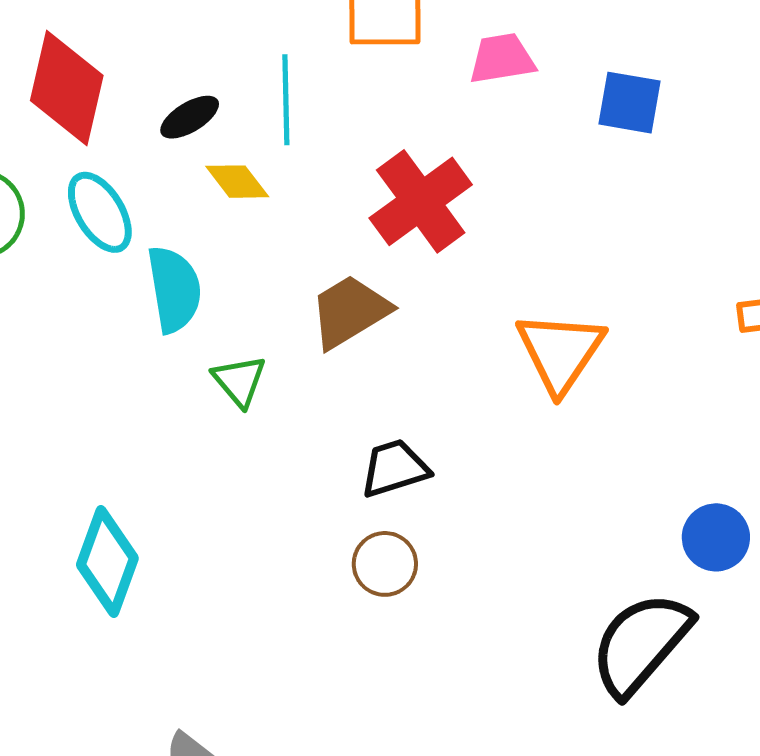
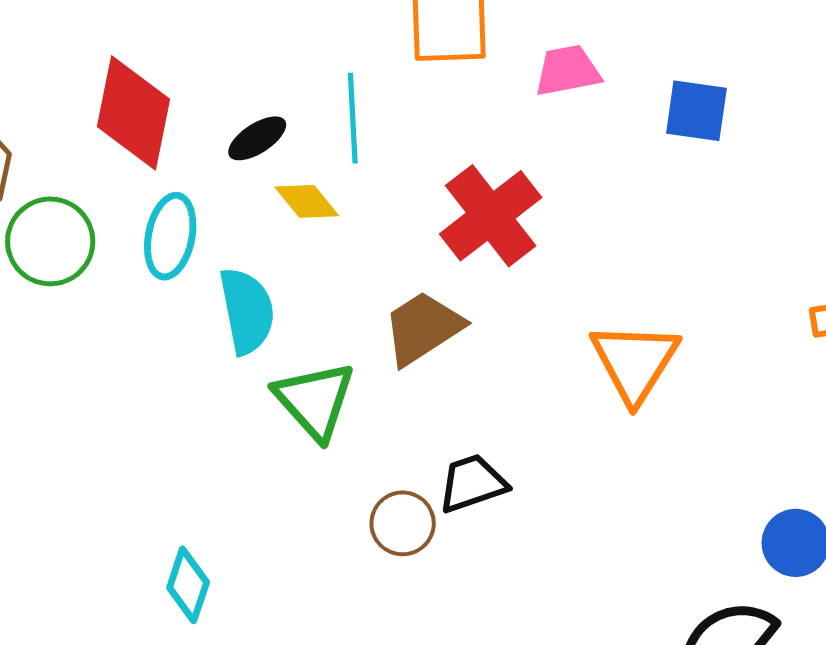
cyan ellipse: (100, 212) -> (170, 236), turned 44
green triangle: (239, 381) -> (315, 400), size x1.5
cyan diamond: (107, 561) -> (188, 585), size x0.7
brown circle: (385, 564) -> (403, 523), moved

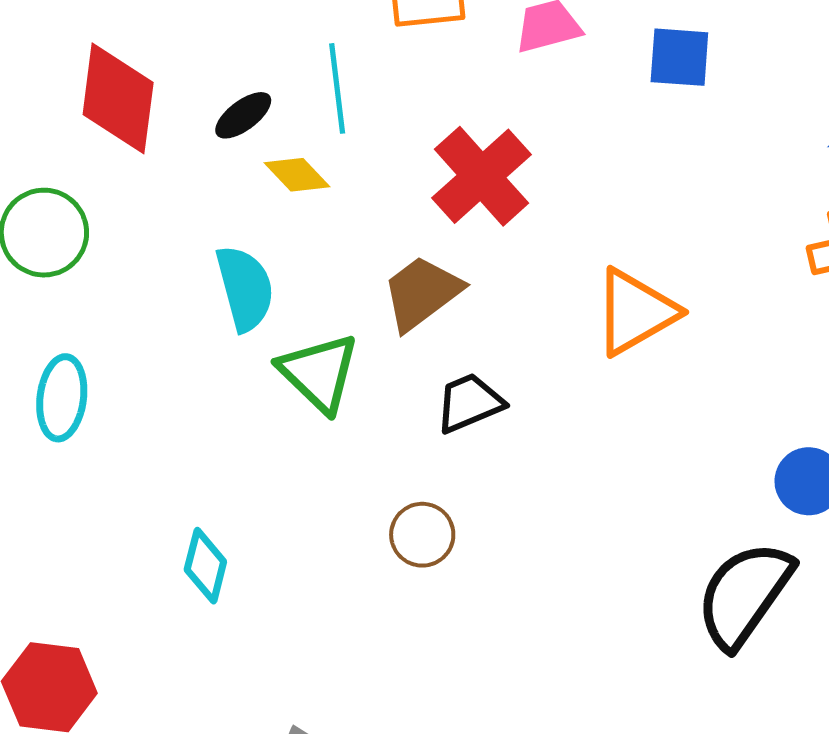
cyan ellipse: (170, 236) -> (62, 398), moved
orange triangle: (635, 362) -> (635, 312), turned 32
black trapezoid: (472, 483) -> (469, 403), moved
brown circle: (403, 523) -> (422, 535), moved

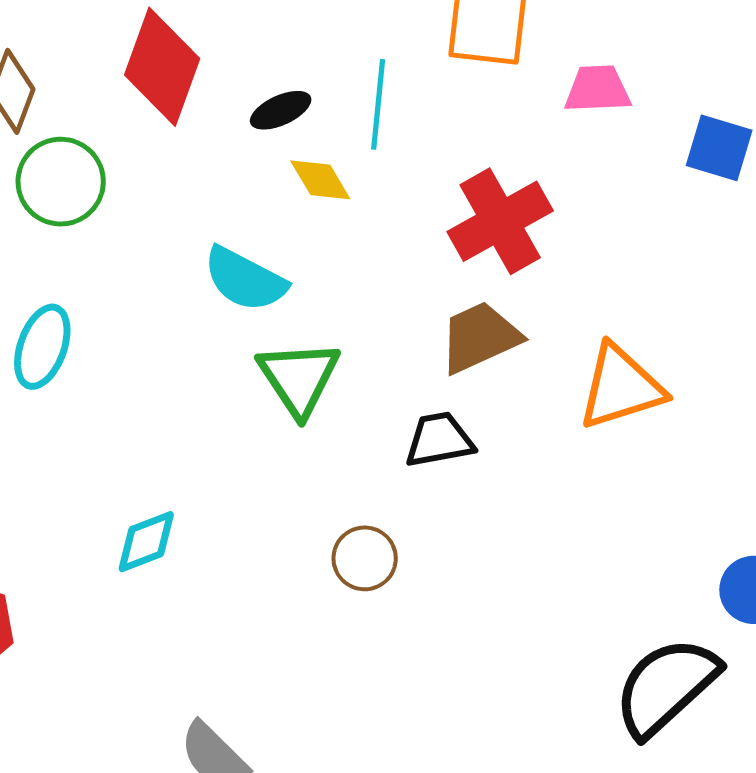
cyan semicircle: (245, 288) -> (245, 279), turned 120
brown trapezoid: (422, 293) -> (480, 337), moved
cyan diamond: (205, 566) -> (146, 542), turned 42

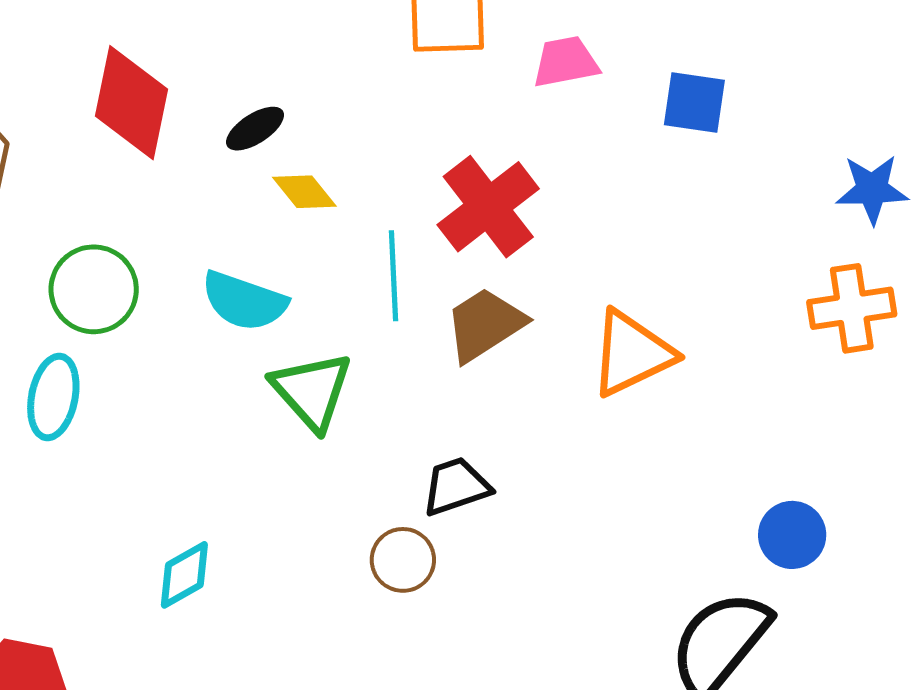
cyan line: (378, 104) -> (394, 276), moved
green circle: (61, 182) -> (94, 289), moved
black trapezoid: (439, 440) -> (456, 486), moved

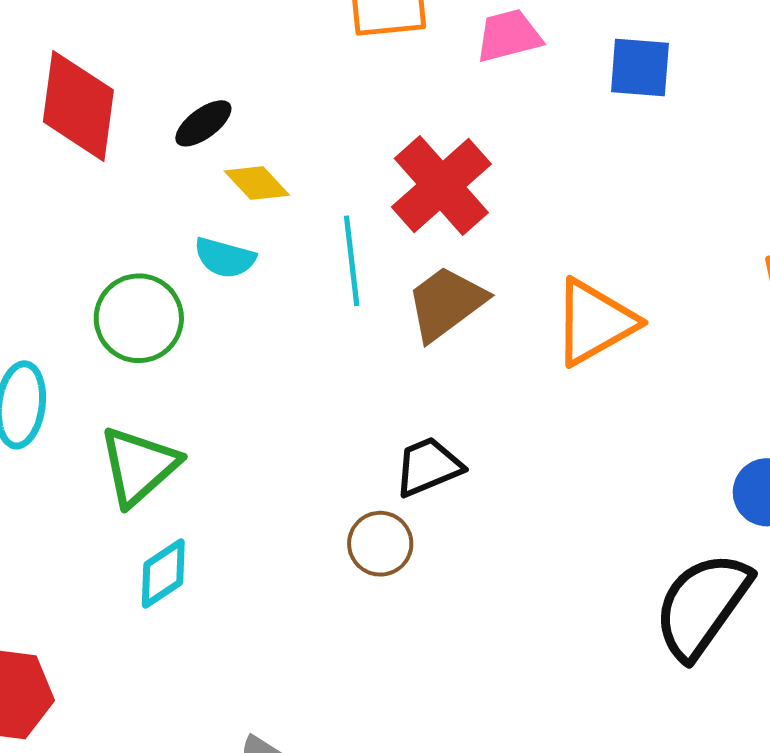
green circle: (94, 289) -> (139, 318), moved
cyan semicircle: (244, 301) -> (225, 258), moved, size x0.7
green triangle: (312, 391) -> (139, 466), moved, turned 34

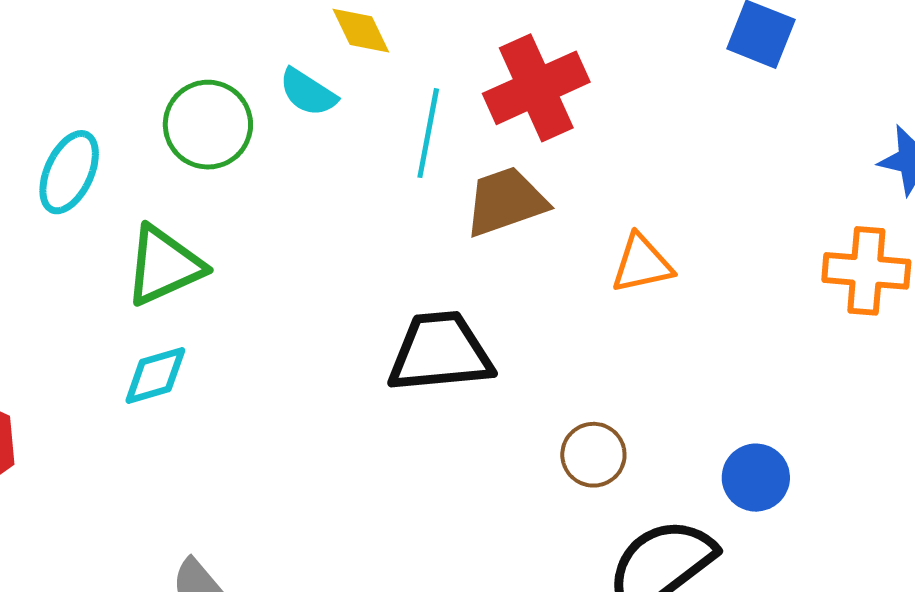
orange triangle: (595, 322) -> (642, 264), size x0.7
black trapezoid: (428, 467) -> (440, 352), size x1.5
brown circle: (380, 544) -> (593, 455), moved

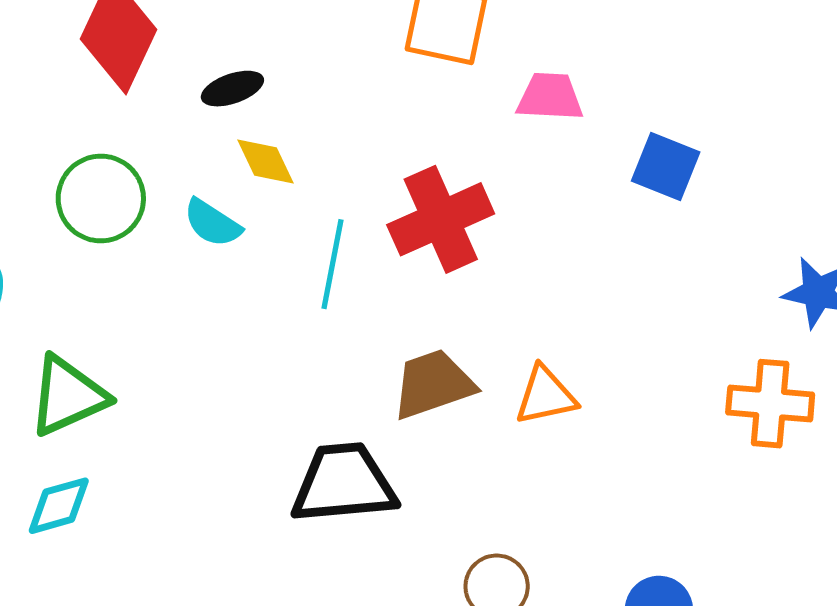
green circle: (208, 125) -> (101, 198), moved
brown trapezoid: (506, 202) -> (433, 384), moved

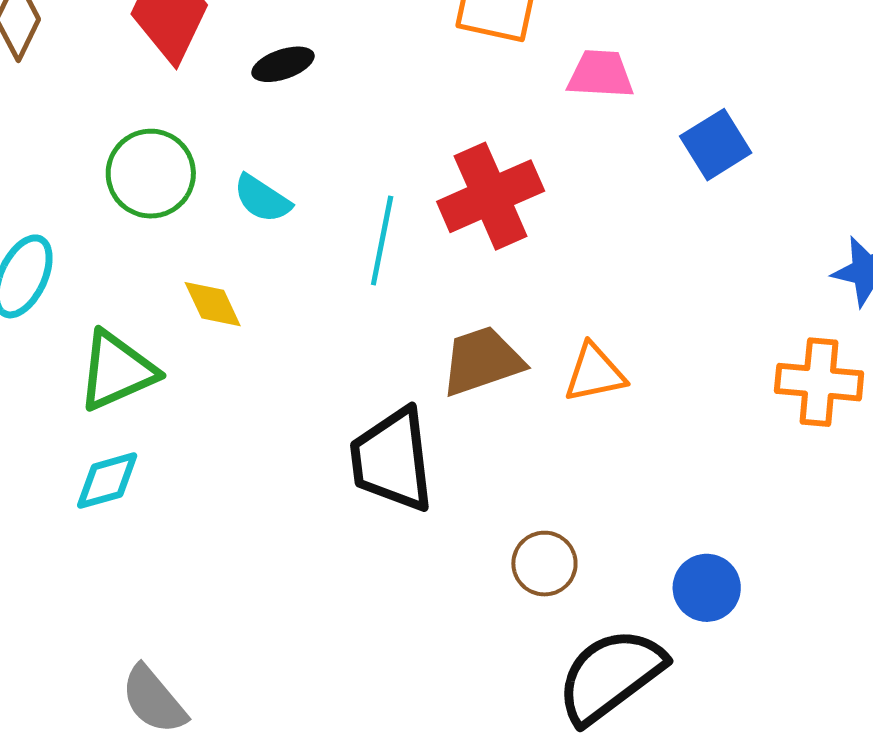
yellow diamond: (266, 162) -> (213, 304), moved
blue square: (666, 166) -> (716, 145), turned 36
black trapezoid: (344, 483) -> (392, 460), turned -92

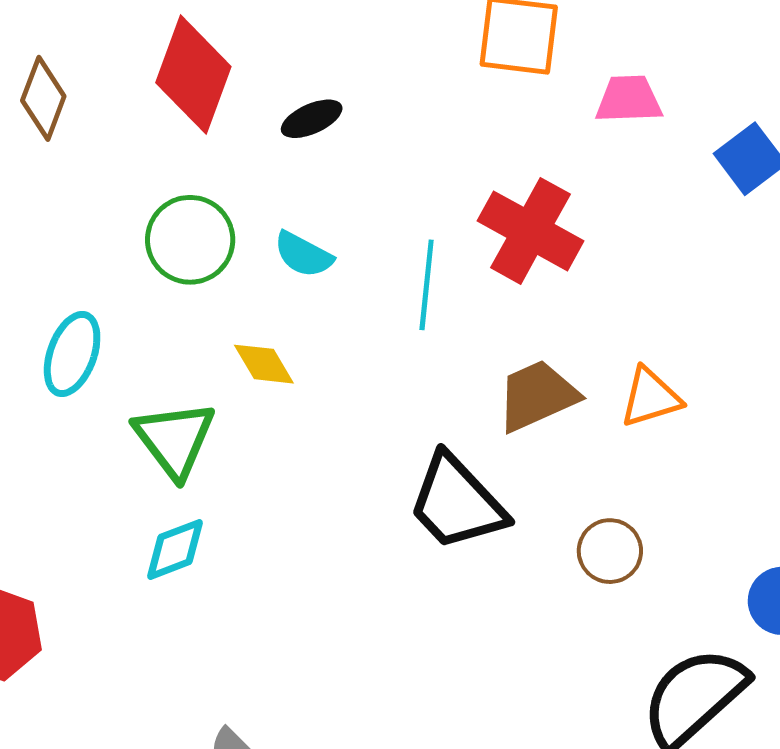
red cross: (491, 196) -> (530, 231), turned -32
green triangle: (117, 371) -> (175, 439), turned -38
black trapezoid: (392, 460) -> (457, 503), turned -31
brown circle: (544, 564) -> (610, 551), moved

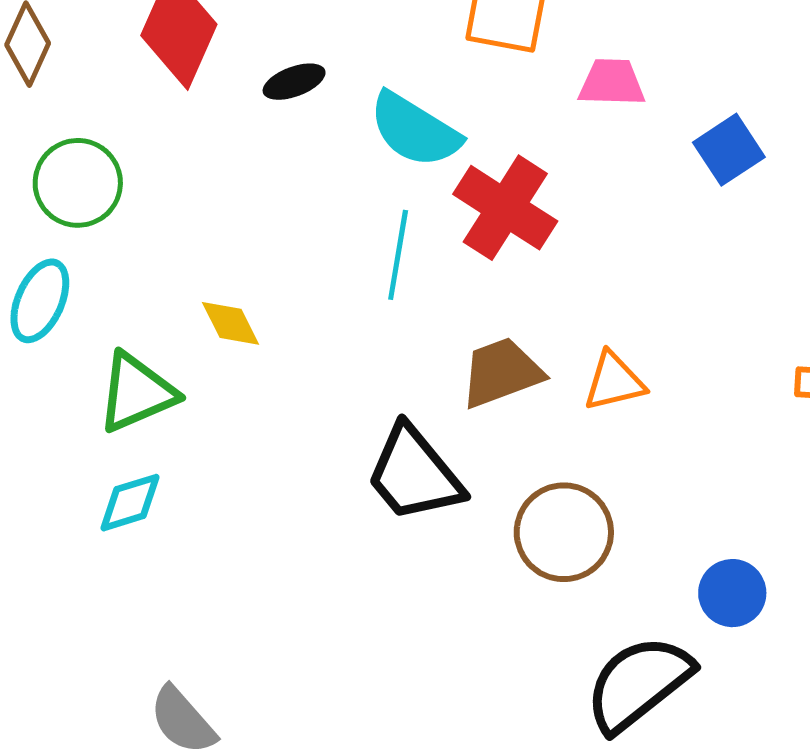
green circle: (190, 240) -> (78, 183), moved
cyan semicircle: (303, 255) -> (415, 130), moved, size x1.6
green triangle: (175, 439) -> (137, 393), turned 40
brown circle: (610, 551) -> (564, 532), size x1.5

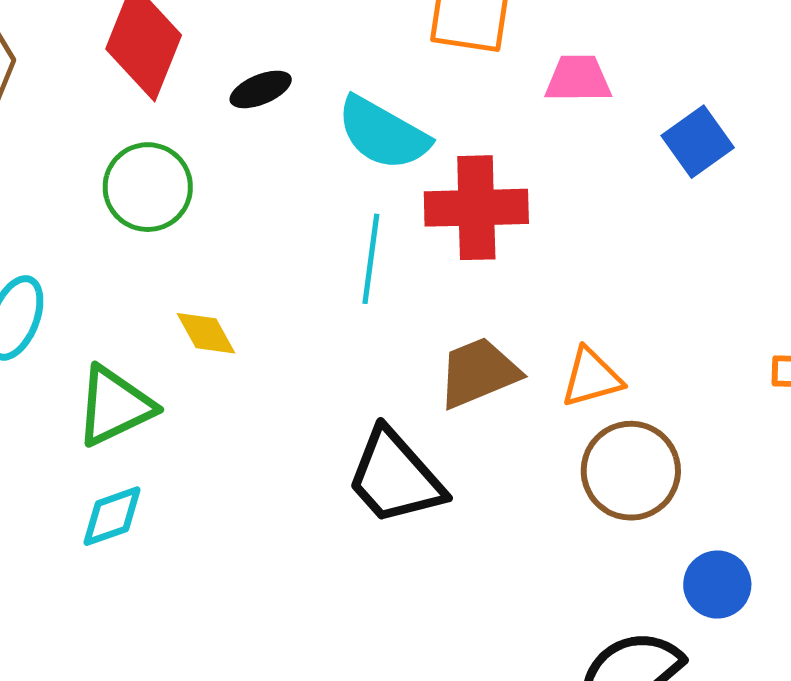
green circle: (78, 183) -> (148, 187), moved
red cross: (505, 208) -> (476, 208), turned -32
brown circle: (564, 532) -> (631, 471), moved

